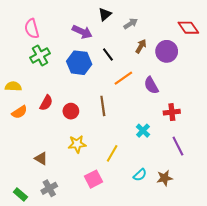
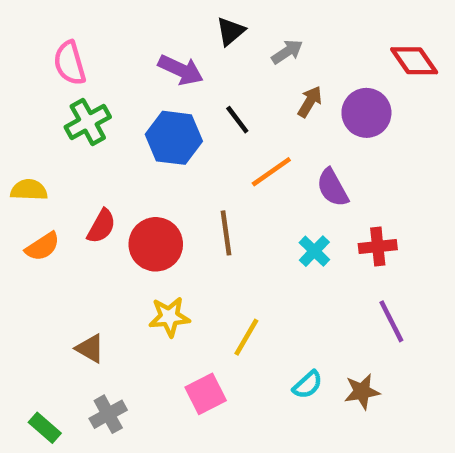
red circle: (71, 111) -> (156, 244), size x1.5
cyan cross: (143, 131) -> (314, 251), moved

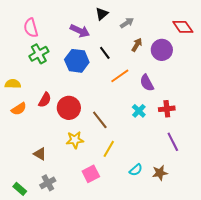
brown line: (226, 233) -> (100, 120), moved, turned -30

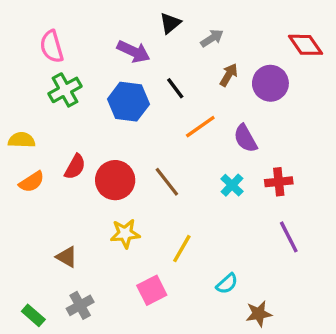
brown line: (100, 120) -> (167, 182), moved
brown star: (160, 173) -> (259, 314), moved

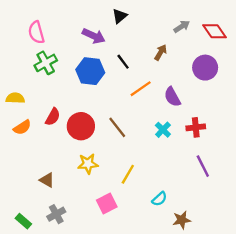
gray arrow: (212, 38) -> (182, 27), moved
purple circle: (270, 83) -> (205, 68), moved

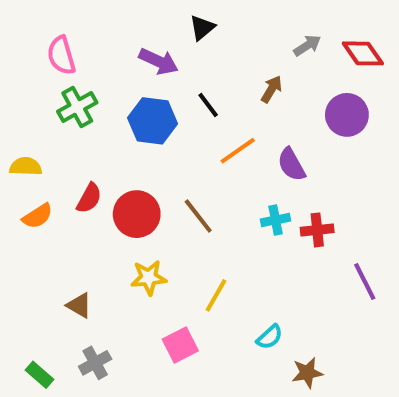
red cross: (196, 127) -> (317, 230), moved
cyan cross: (163, 130) -> (276, 220), turned 35
purple line: (203, 166) -> (365, 281), moved

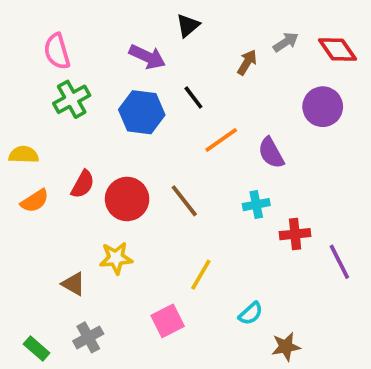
brown arrow: (272, 89) -> (247, 62), moved
red cross: (317, 230) -> (295, 234), moved
yellow star: (149, 278) -> (116, 258), moved

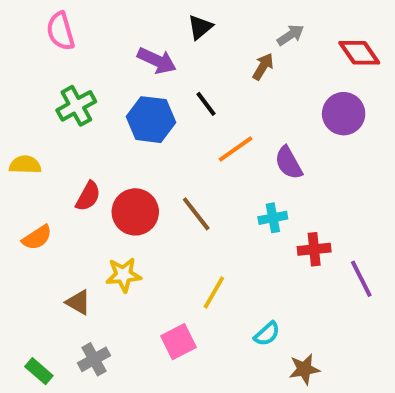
gray arrow: (286, 42) -> (291, 35), moved
pink semicircle: (57, 51) -> (61, 31), moved
orange semicircle: (35, 201) -> (37, 237), moved

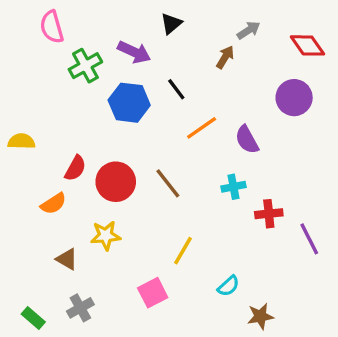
green cross: (76, 106) -> (85, 66), moved
orange semicircle: (37, 237) -> (53, 204), moved

